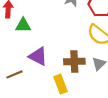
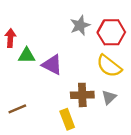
purple triangle: (38, 56) -> (52, 65), moved

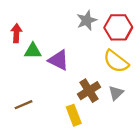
brown cross: (82, 95) -> (89, 91), turned -30

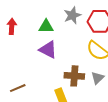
green triangle: (33, 51) -> (46, 26), moved
brown cross: (89, 91) -> (74, 76), turned 36

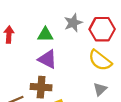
brown cross: (74, 76) -> (41, 87), moved

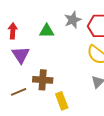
purple triangle: (47, 59) -> (21, 55), moved, turned 30

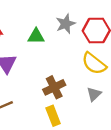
brown cross: (43, 80) -> (54, 87), moved, turned -30

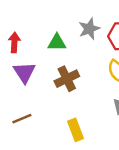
brown cross: (54, 87) -> (67, 79), moved

